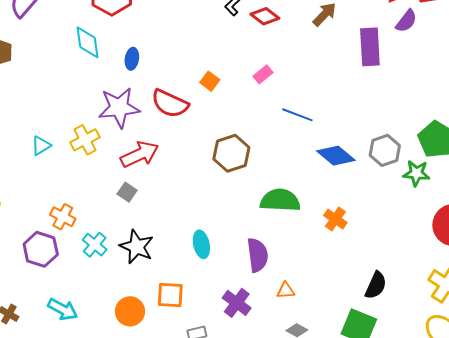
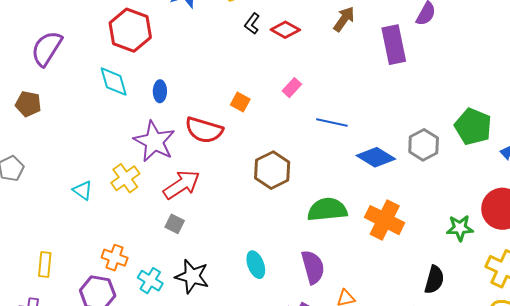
purple star: (119, 108) -> (154, 141), turned -30
cyan triangle: (41, 146) -> (83, 190), turned -45
green star: (416, 173) -> (460, 228), moved
orange cross: (335, 219) -> (385, 220), size x1.6

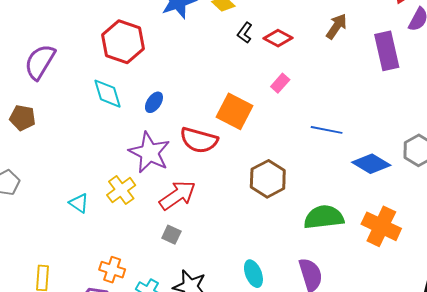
pink rectangle: (292, 88) -> (280, 83), moved
blue ellipse: (160, 91) -> (154, 102), turned 35
orange square: (240, 102) -> (235, 111), size x1.8

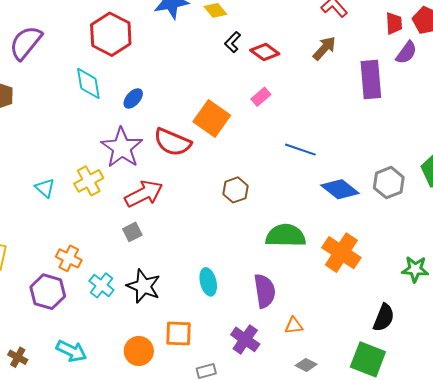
brown hexagon: (268, 179) -> (235, 190), size x0.7
gray square: (171, 235) -> (132, 232), turned 30

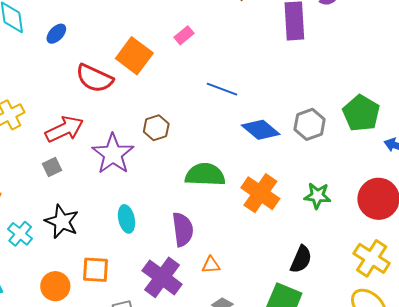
purple star: (122, 148) -> (113, 154), moved
green star: (415, 269) -> (317, 196), moved
cyan cross: (101, 285) -> (20, 234), moved
purple cross: (245, 339) -> (162, 277), size x1.4

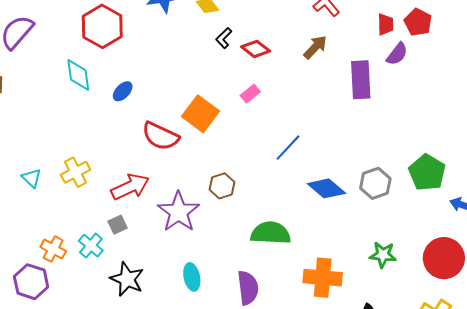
blue line: (222, 89) -> (288, 148), turned -68
orange cross: (260, 193) -> (323, 278), moved, turned -30
cyan cross: (20, 234) -> (91, 246), moved

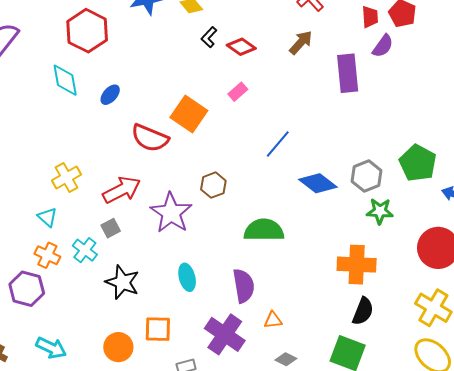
cyan triangle: (32, 178) -> (47, 217), moved
green star: (383, 255) -> (380, 211), moved
orange cross: (323, 278) -> (357, 265), moved

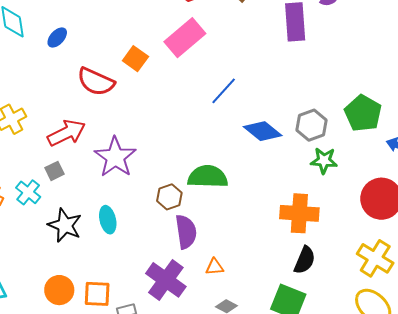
pink rectangle: (238, 92) -> (185, 38), size x2.0
orange square: (189, 114) -> (135, 59), size x0.7
brown hexagon: (213, 185) -> (169, 197), moved
cyan ellipse: (187, 277) -> (108, 220), moved
orange square: (158, 329) -> (97, 294), moved

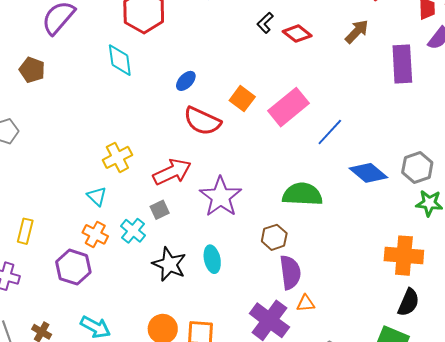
blue ellipse: (57, 38) -> (186, 81), moved
pink rectangle: (185, 38) -> (288, 107), moved
green semicircle: (208, 177) -> (302, 194), moved
orange triangle: (214, 267) -> (306, 303), moved

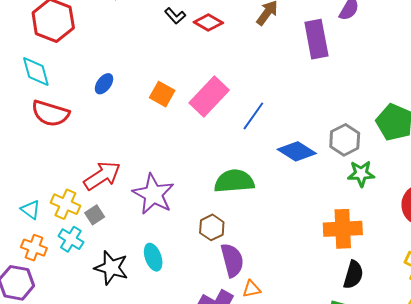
black L-shape: (265, 23) -> (175, 16), turned -80
red semicircle: (202, 121) -> (50, 113), moved
yellow cross: (117, 157) -> (65, 204), moved, turned -32

